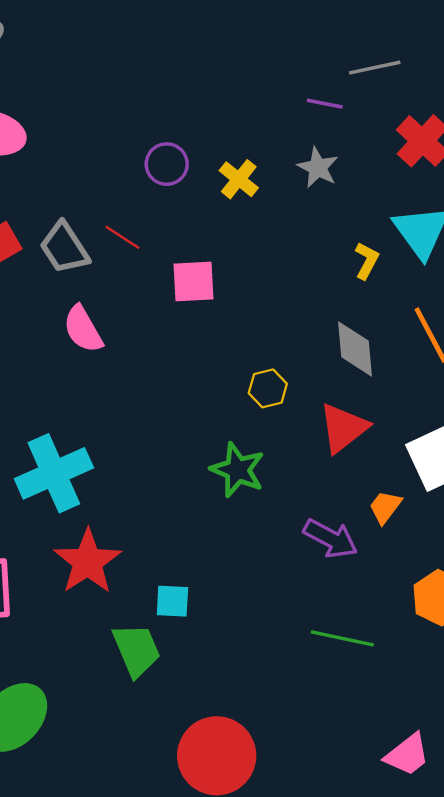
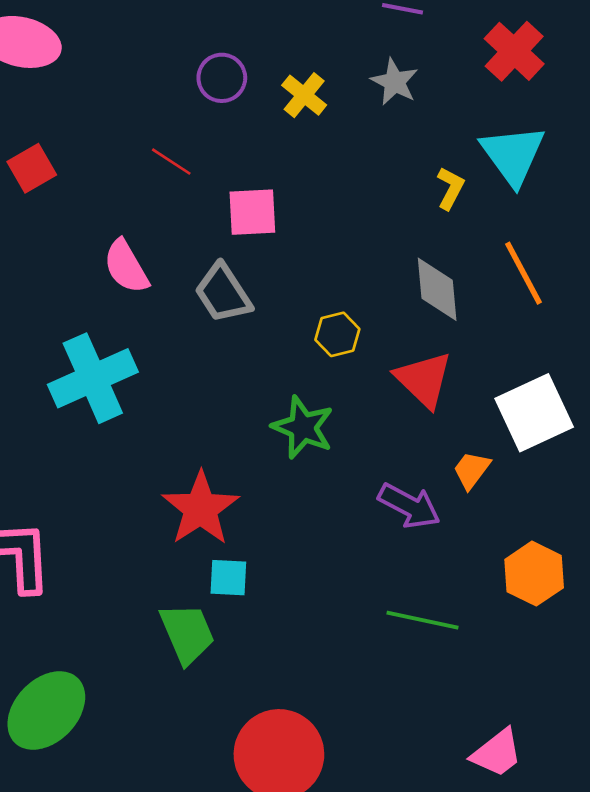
gray trapezoid: (64, 248) -> (223, 293), moved
red triangle: (343, 428) -> (424, 380), turned -38
cyan cross: (54, 473) -> (93, 378), moved
red star: (88, 562) -> (201, 508), moved

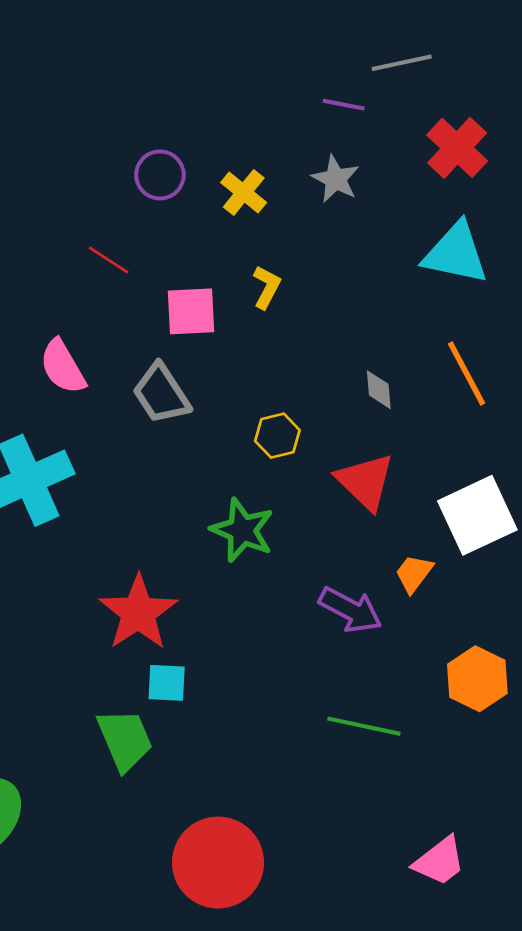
cyan triangle: (513, 155) -> (456, 253), turned -42
yellow L-shape: (450, 188) -> (267, 287), moved
gray diamond: (437, 289) -> (379, 390), size x0.6

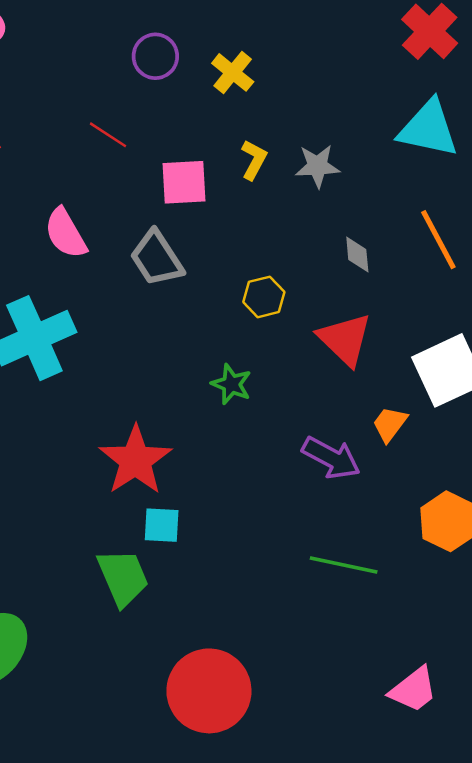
gray star: (336, 179) -> (317, 166), moved, turned -30
green star: (242, 530) -> (231, 384), size x0.7

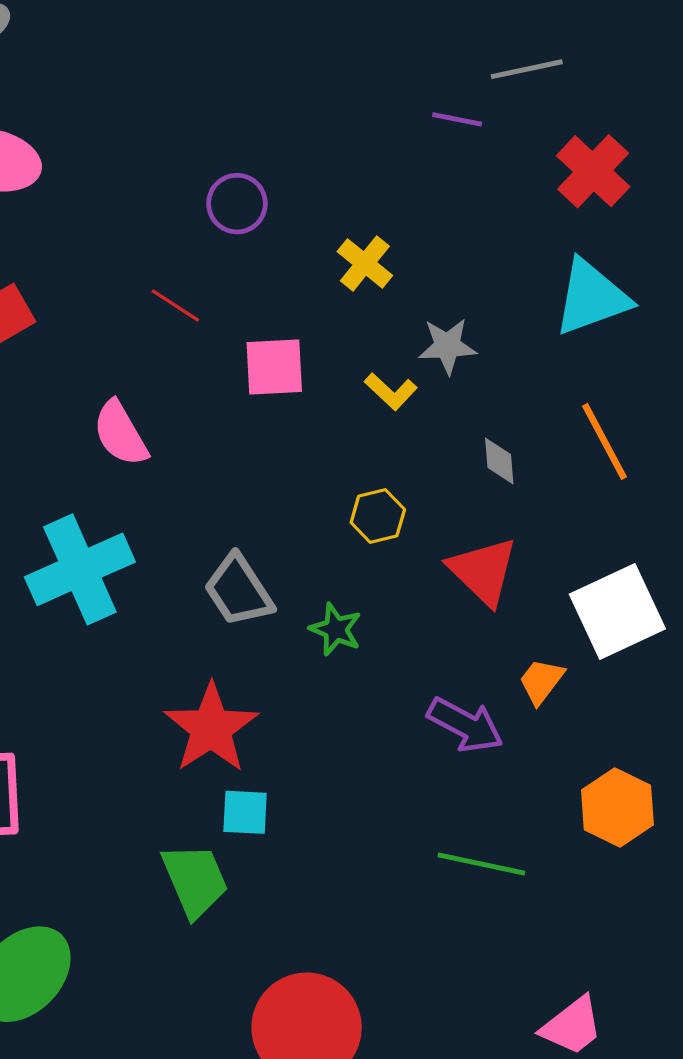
yellow cross: (233, 72) -> (365, 263), moved
cyan triangle: (428, 129) -> (592, 297), turned -32
yellow L-shape: (254, 160) -> (391, 391), moved, turned 105
gray trapezoid: (157, 258) -> (239, 590), moved

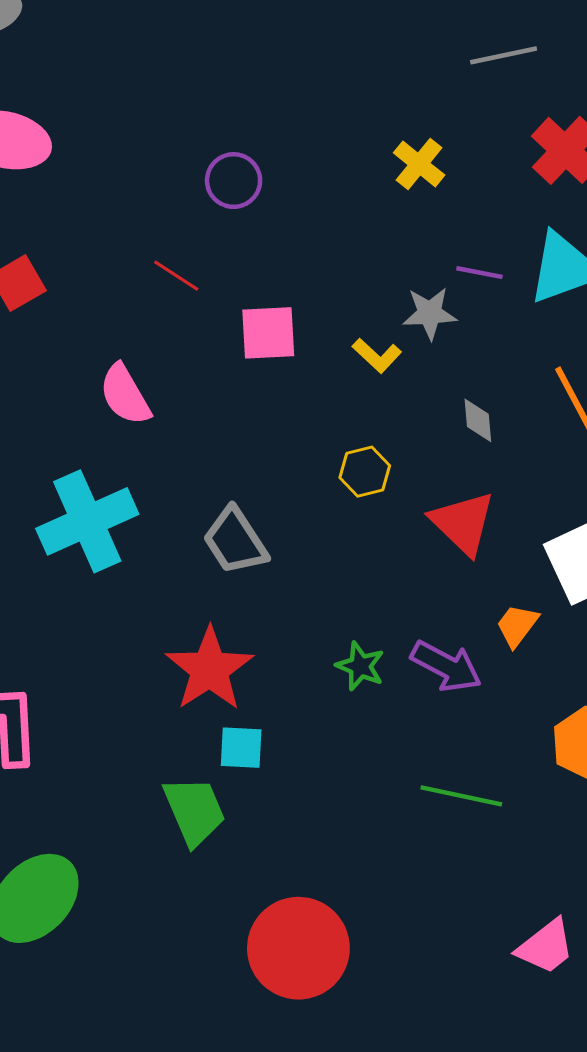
purple line: (457, 119) -> (479, 273), moved
yellow cross: (365, 263) -> (419, 164), moved
green star: (336, 629) -> (360, 666), moved

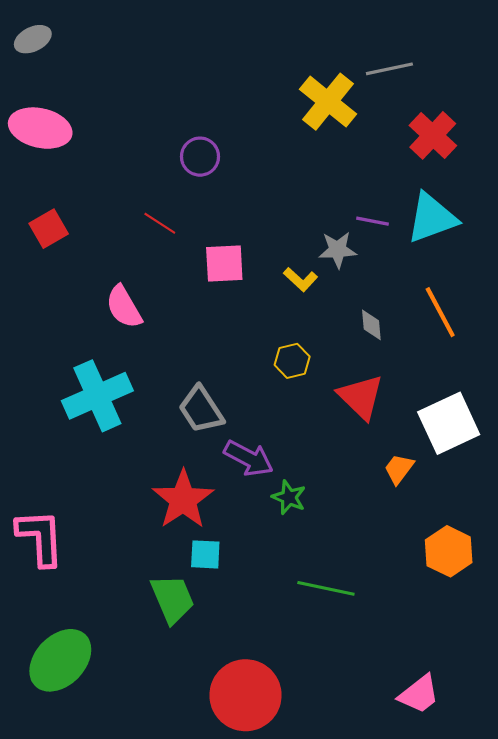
yellow cross: (419, 164) -> (328, 102), moved, size x1.6
purple arrow: (446, 666) -> (249, 458), moved
green line: (461, 796) -> (326, 588), moved

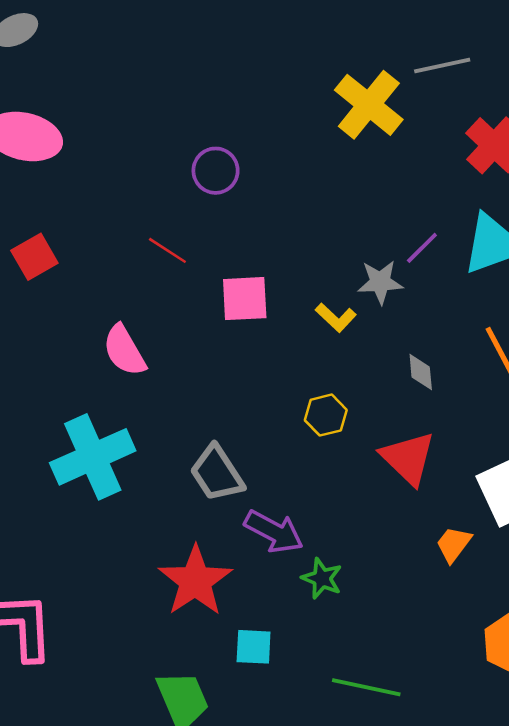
purple line: (372, 221) -> (422, 248), turned -56
cyan square: (205, 554) -> (254, 647), moved

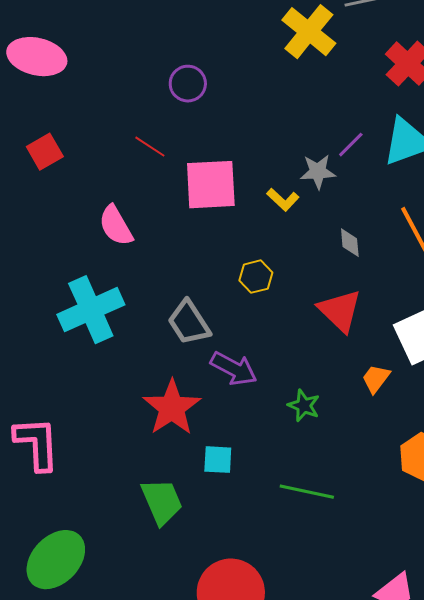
pink square: (245, 299) -> (211, 185), size x1.4
yellow hexagon: (326, 415) -> (256, 277), moved
green star: (322, 578) -> (304, 406), moved

